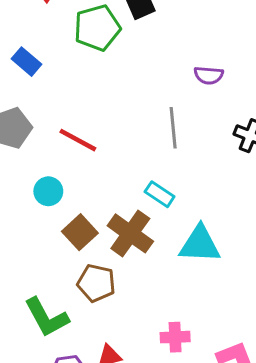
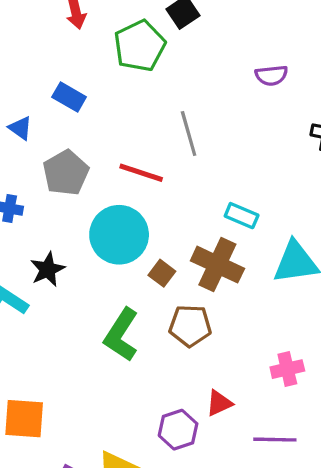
gray line: (173, 128) -> (189, 134), moved
cyan circle: (48, 191) -> (119, 235), size x1.8
brown square: (80, 232) -> (162, 273), size x0.7
green L-shape: (46, 317) -> (121, 335), moved, turned 72

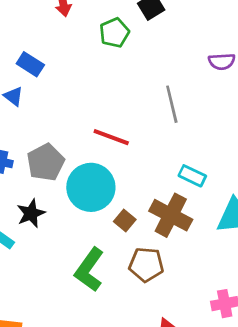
green pentagon: (140, 46) -> (114, 33), size x0.7
blue rectangle: (69, 97) -> (30, 64), moved
gray line: (189, 134) -> (172, 104), moved
gray pentagon: (66, 173) -> (46, 162), moved

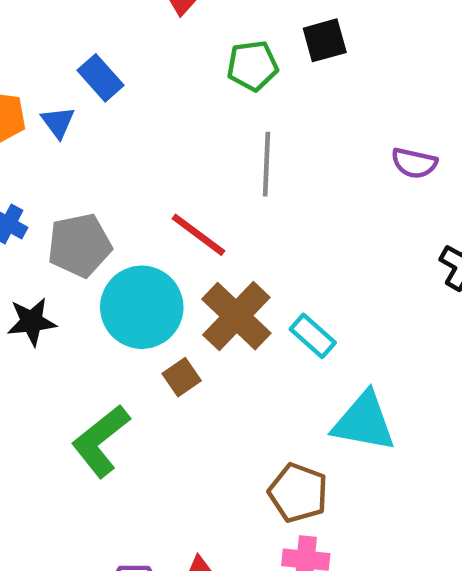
gray line: (172, 104) -> (266, 164), moved
brown cross: (171, 215) -> (236, 316), moved
brown pentagon: (146, 265) -> (298, 493), moved

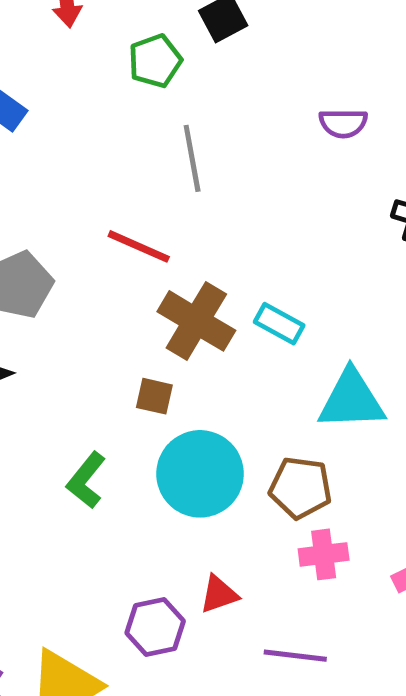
cyan circle: (142, 307) -> (200, 474), moved
brown square: (182, 377) -> (154, 396), turned -30
green L-shape: (101, 441) -> (86, 480), size x0.7

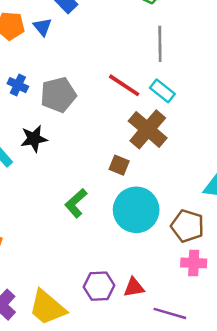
cyan rectangle: (279, 324) -> (162, 91), moved
red triangle: (219, 594) -> (134, 287), moved

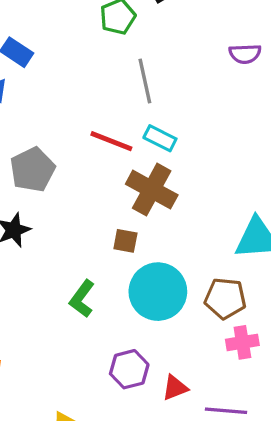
purple hexagon: (99, 286) -> (129, 369), moved

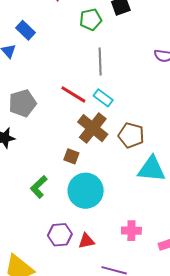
brown pentagon: (225, 298) -> (131, 135), moved
red triangle: (175, 388) -> (86, 241), moved

